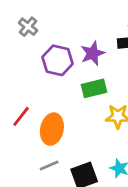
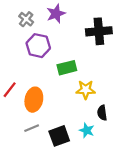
gray cross: (28, 27) -> (26, 19), moved
purple star: (93, 53) -> (56, 14), moved

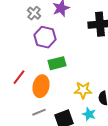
green rectangle: (67, 68) -> (57, 63), moved
yellow star: (86, 90) -> (83, 90), moved

